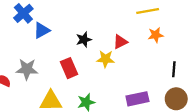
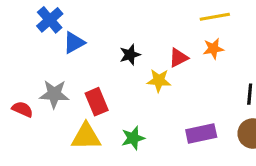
orange star: (156, 35) -> (213, 49), moved
red rectangle: (69, 68) -> (97, 102), moved

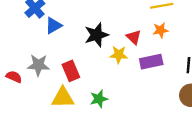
black star: (130, 55) -> (97, 35), size x1.5
red triangle: (178, 58) -> (134, 37), turned -49
purple rectangle: (201, 133) -> (151, 62), moved

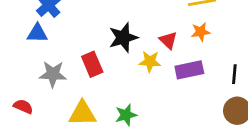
blue triangle: (53, 26) -> (37, 33), moved, turned 30
red rectangle: (71, 71) -> (92, 64), moved
red semicircle: (14, 77) -> (23, 106), moved

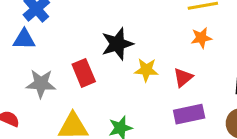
red triangle: (168, 40) -> (183, 77), moved, turned 36
purple rectangle: (189, 70) -> (189, 114), moved

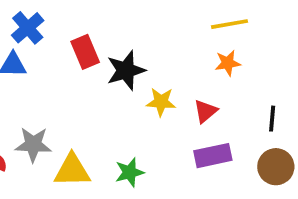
red rectangle: (84, 73) -> (85, 52), moved
gray star: (41, 84) -> (33, 144), moved

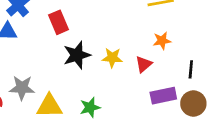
orange star: (228, 63) -> (162, 41), moved
black star: (126, 70) -> (77, 55), moved
purple rectangle: (213, 156) -> (163, 96), moved

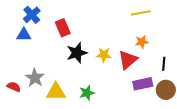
red triangle: (144, 64) -> (128, 60), size x1.5
gray star: (22, 88) -> (35, 78), turned 30

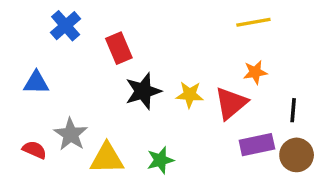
blue triangle: (24, 35) -> (36, 83), moved

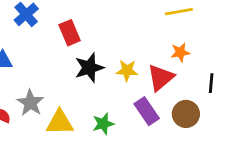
purple rectangle: (257, 145) -> (147, 111), moved, turned 68
brown circle: (297, 155) -> (186, 114), moved

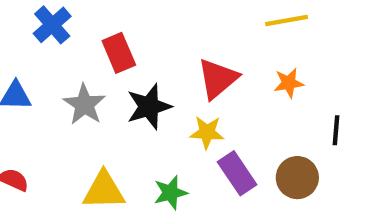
yellow star: (127, 70) -> (207, 132), moved
red triangle: (161, 78) -> (218, 79), moved
gray star: (30, 103) -> (84, 104), moved

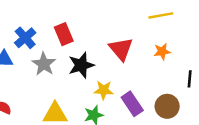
blue cross: (52, 25) -> (25, 38), moved
red triangle: (218, 79) -> (121, 49), turned -30
yellow star: (207, 132) -> (104, 90), moved

